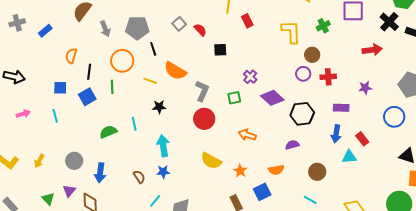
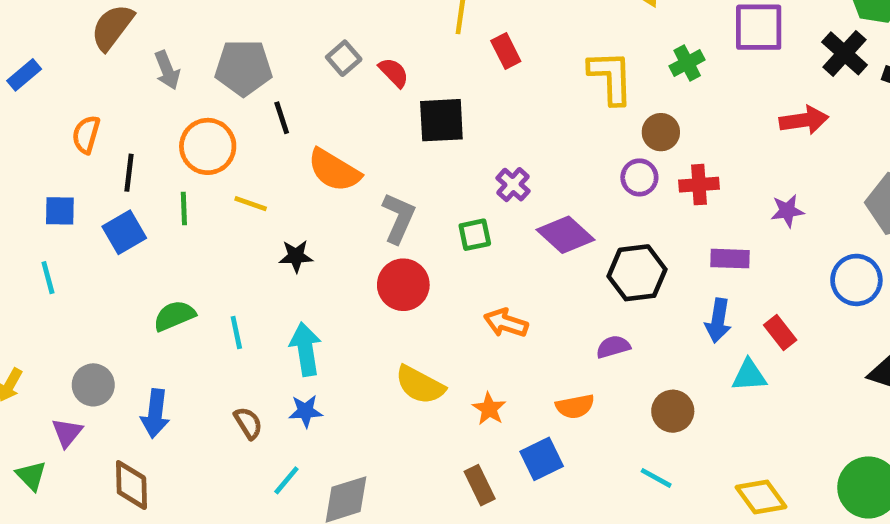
black square: (220, 50) -> (441, 120), size x1.5
yellow line: (150, 81) -> (251, 204), moved
cyan line: (134, 124) -> (236, 332), moved
purple triangle: (69, 191) -> (67, 433), moved

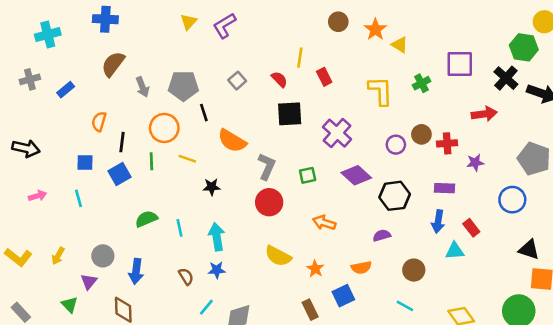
red semicircle: (394, 72) -> (279, 79), moved
brown circle: (661, 132) -> (421, 134), moved
purple cross: (513, 185) -> (337, 133), moved, size x1.6
red cross: (699, 185) -> (447, 143), moved

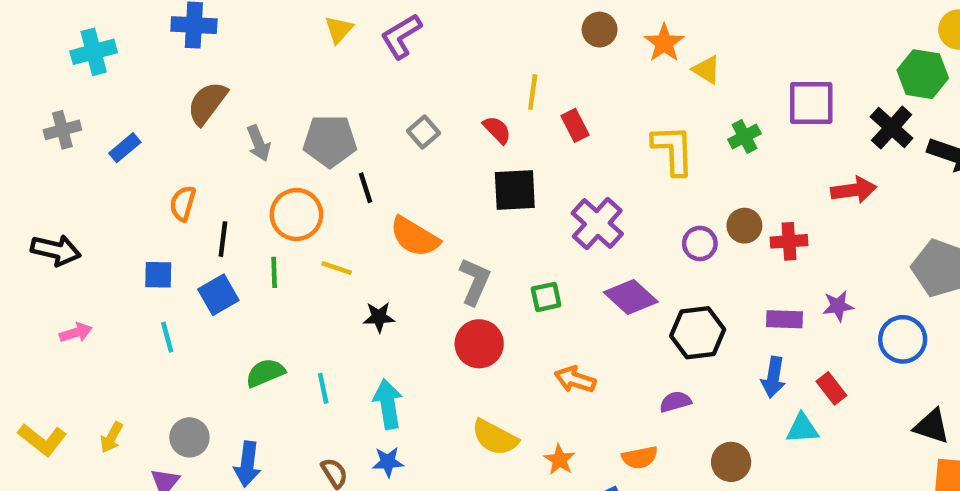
purple star: (475, 163) -> (838, 306), moved
cyan line: (78, 198) -> (167, 337), moved

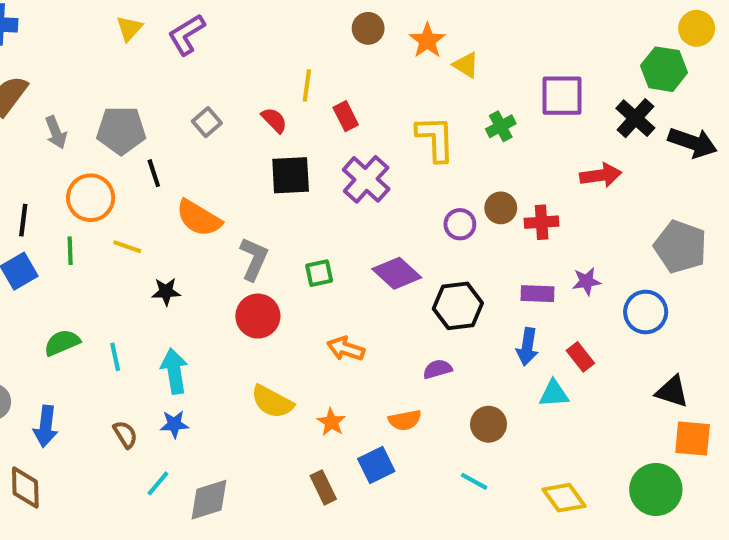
purple cross: (597, 223) -> (366, 179), moved

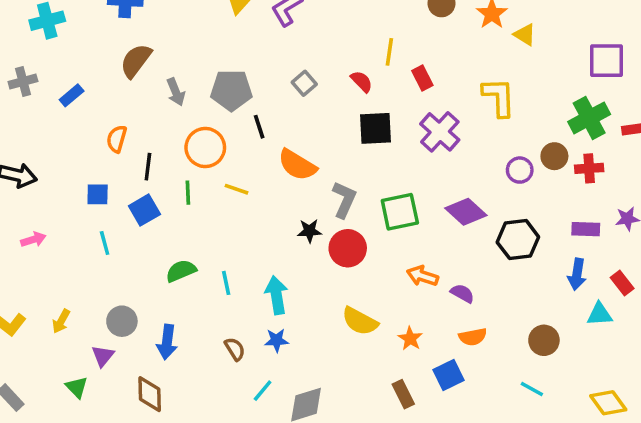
green cross: (501, 126) -> (589, 118), moved, size x1.6
green square: (319, 273) -> (400, 212), size x1.6
black star: (166, 292) -> (309, 231), moved
purple semicircle: (437, 369) -> (462, 293), moved, turned 45

